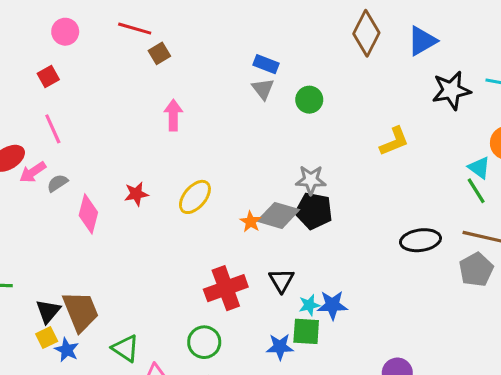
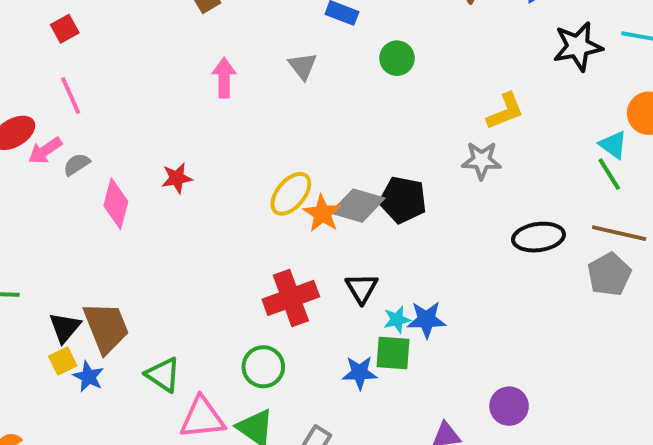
gray triangle: (263, 89) -> (303, 66), moved
gray star: (311, 180) -> (482, 160), moved
yellow ellipse: (195, 197) -> (291, 194), moved
orange star: (251, 222) -> (322, 213), size x1.4

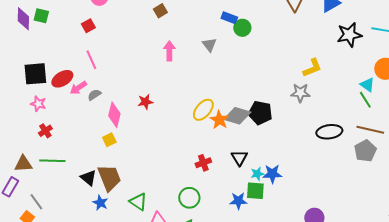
green circle: (397, 58) -> (242, 28), moved
red cross: (291, 298) -> (203, 163), size x0.6
black triangle: (65, 327) -> (88, 178), turned -30
yellow square: (63, 361) -> (109, 140), moved

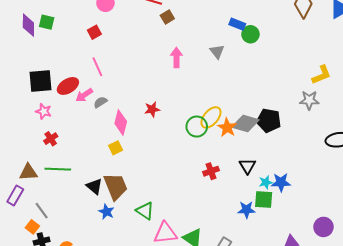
green circle: (189, 198) -> (197, 127), moved

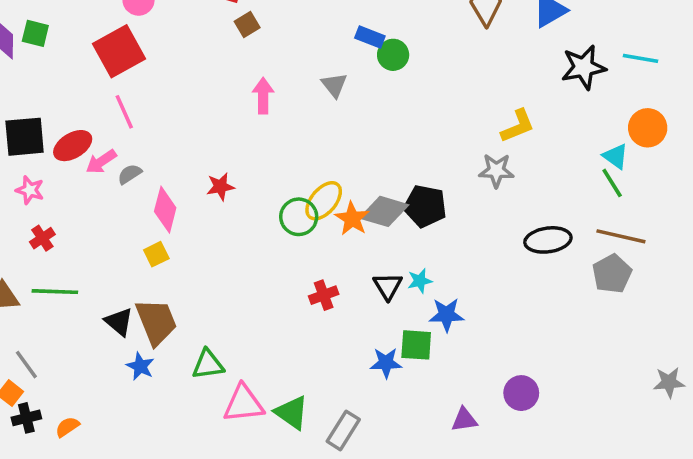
red square: (94, 32) -> (119, 51), size x2.0
cyan star: (266, 182) -> (420, 281), moved
green triangle: (145, 211) -> (208, 365), turned -42

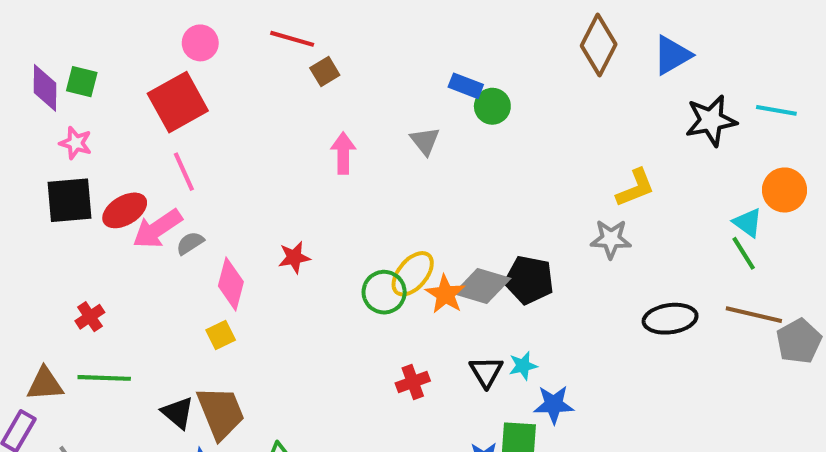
pink arrow: (101, 162) -> (157, 229), size x1.4
pink star: (30, 190) -> (76, 143), moved
gray pentagon: (612, 274) -> (799, 341), moved

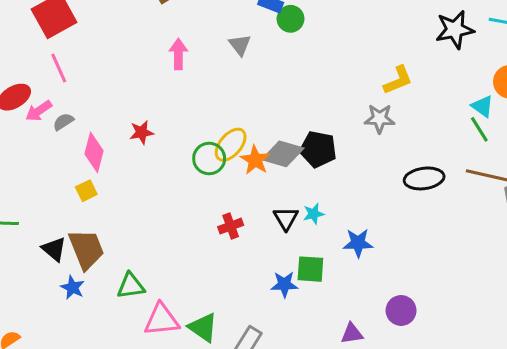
pink arrow: (157, 229) -> (39, 111), size x0.7
blue star: (554, 404) -> (358, 243), moved

